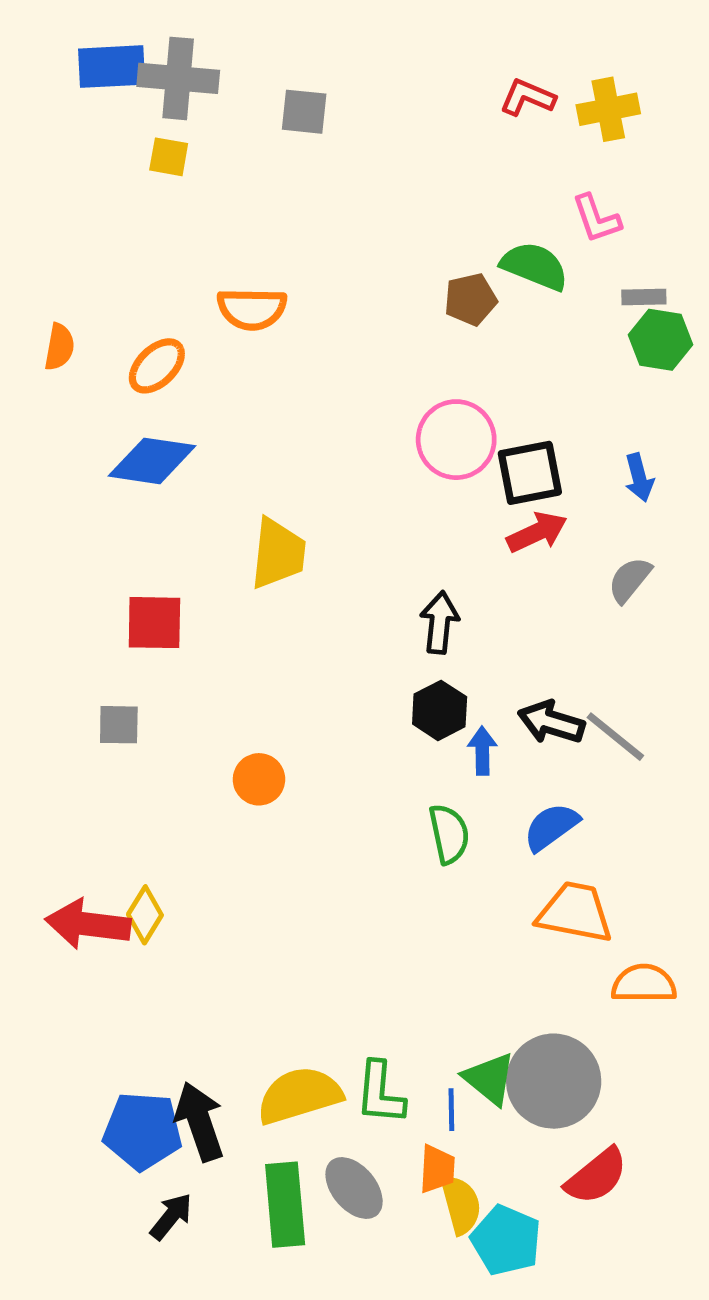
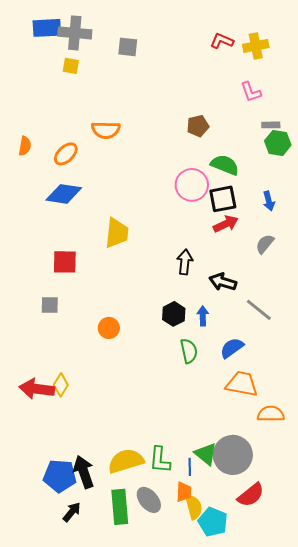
green semicircle: (535, 266) -> (225, 165), moved
black hexagon: (440, 710) -> (174, 314), moved
black arrow: (551, 722) -> (223, 282), moved

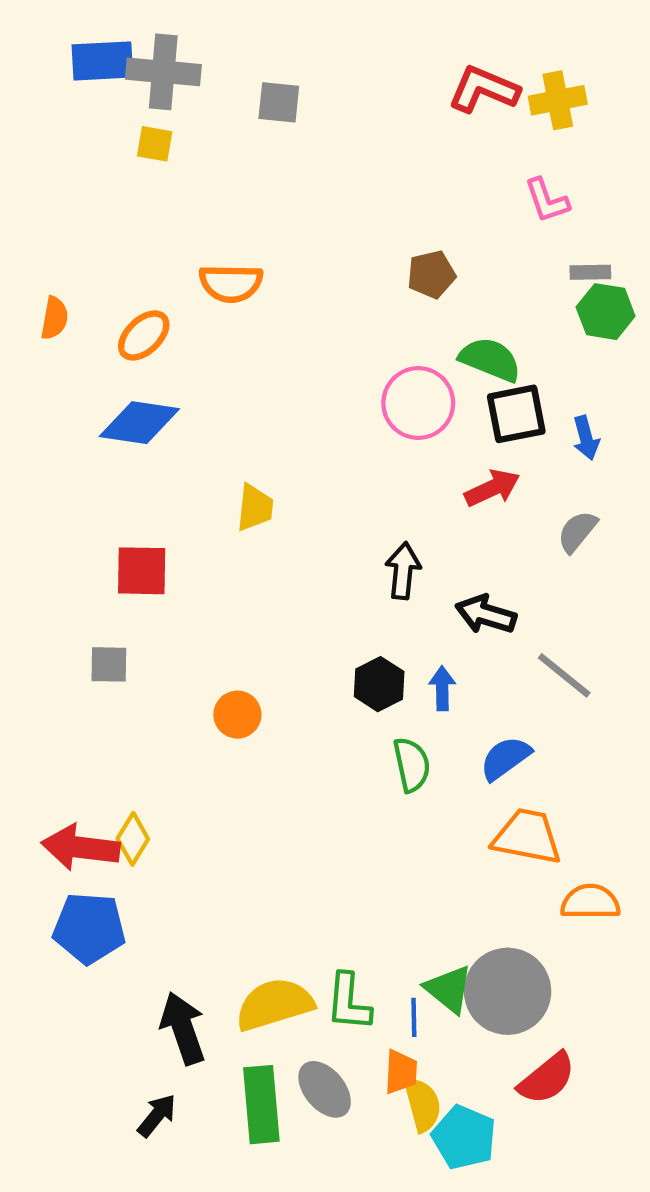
red L-shape: (222, 41) -> (484, 89), size x1.4
black square: (223, 199) -> (516, 414), moved
yellow trapezoid: (117, 233) -> (255, 508), size x0.7
blue pentagon: (60, 476) -> (89, 928), moved

